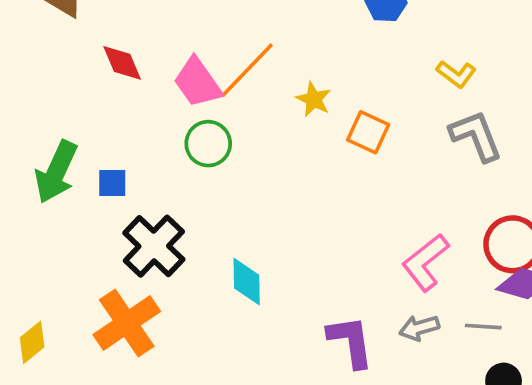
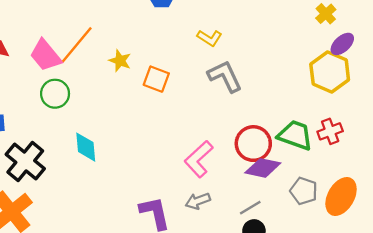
cyan diamond: (247, 282) -> (86, 147), moved
gray line: (483, 327) -> (250, 208), moved, turned -30

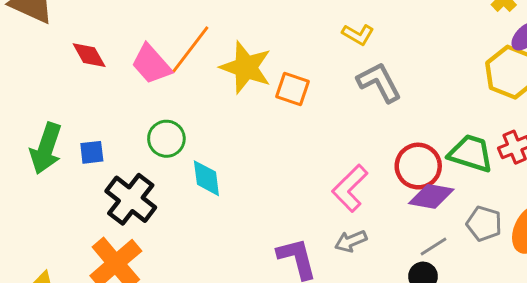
yellow star: (120, 61) -> (246, 67), size x1.8
green circle: (55, 94) -> (166, 139), moved
gray line: (250, 208) -> (434, 246), moved

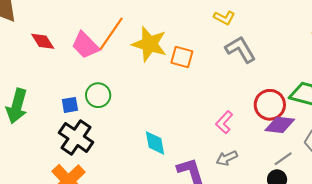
blue square: (92, 152) -> (70, 105), moved
cyan diamond: (206, 178) -> (155, 143), moved
pink L-shape: (350, 188) -> (224, 122), size x0.7

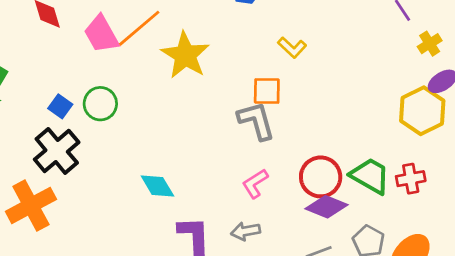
gray L-shape: (240, 49) -> (256, 121), moved
orange square: (182, 57) -> (267, 91), moved, turned -30
blue square: (70, 105) -> (60, 106), turned 30
cyan diamond: (155, 143) -> (157, 186), turned -36

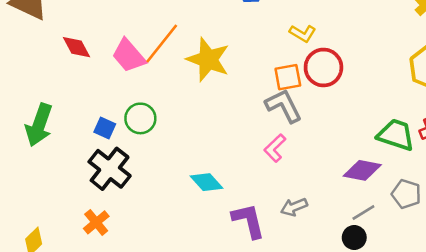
red circle: (321, 177) -> (323, 67), moved
pink L-shape: (255, 184) -> (275, 148), moved
orange cross: (31, 205) -> (96, 222), size x0.6

